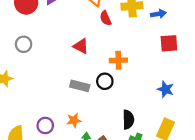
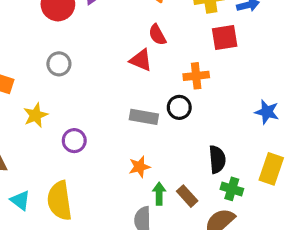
red semicircle: (106, 18) -> (157, 35), moved
red square: (169, 43) -> (225, 38), moved
purple circle: (45, 125) -> (74, 141), moved

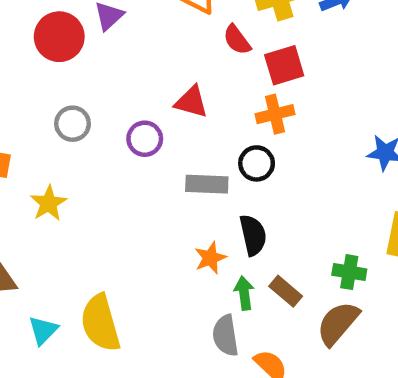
red semicircle: (157, 35) -> (237, 40), moved
red square: (225, 38) -> (284, 65), moved
purple circle: (74, 141) -> (145, 139), moved
black semicircle: (217, 159) -> (253, 235), moved
cyan triangle: (20, 200) -> (43, 330), turned 45

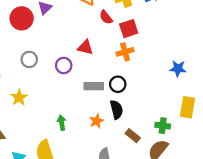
black circle: (257, 163) -> (118, 84), moved
green arrow: (244, 293) -> (62, 123), moved

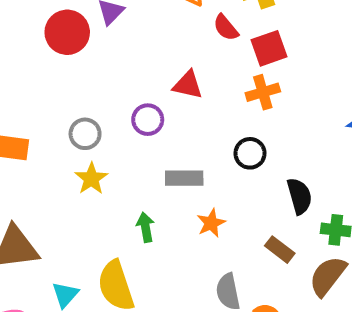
gray circle: (29, 59) -> (85, 134), moved
gray rectangle: (94, 86) -> (184, 178), moved
yellow star: (19, 97) -> (91, 179), moved
black semicircle: (116, 110) -> (299, 196), moved

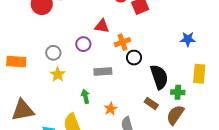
orange cross: (263, 92) -> (123, 42), moved
black semicircle: (299, 196) -> (159, 77), size x1.4
orange star: (211, 223) -> (111, 109), moved

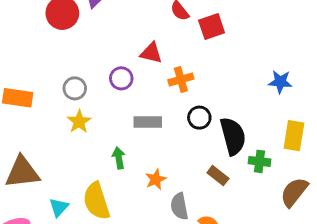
black circle: (134, 58) -> (199, 118), moved
brown semicircle: (175, 115) -> (294, 192), moved

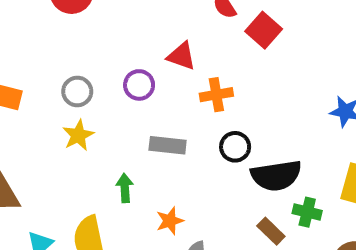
red square: (212, 27) -> (264, 30), turned -36
black semicircle: (233, 136) -> (276, 176), turned 90
brown rectangle: (218, 176) -> (271, 231), moved

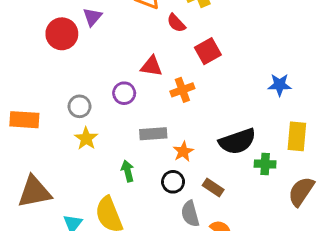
red square: (264, 30) -> (208, 51), moved, turned 30
black circle: (235, 147) -> (173, 182), moved
orange star: (170, 221) -> (183, 152), moved
brown rectangle: (271, 231) -> (213, 187), moved

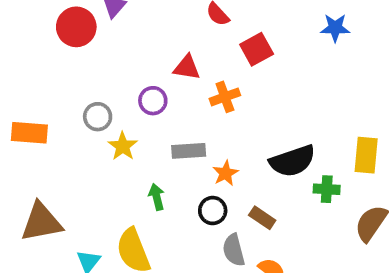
blue star: (280, 85) -> (335, 28), moved
yellow star: (86, 138) -> (123, 146), moved

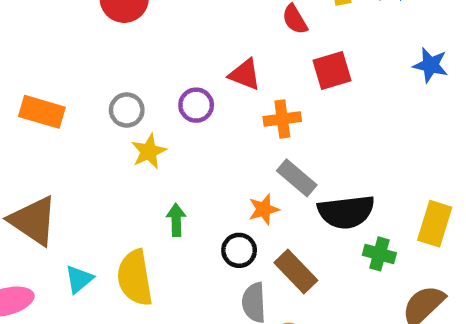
gray rectangle: (189, 151) -> (297, 178), moved, turned 32
brown rectangle: (262, 218) -> (296, 271), size x1.4
brown triangle: (41, 222) -> (33, 221), turned 33

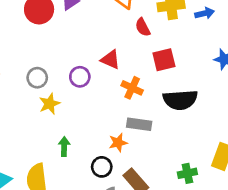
orange cross: (282, 119) -> (132, 88), turned 30
gray rectangle: (297, 178) -> (139, 124), turned -35
black semicircle: (346, 212) -> (180, 100), moved
green cross: (379, 254) -> (187, 173), turned -30

